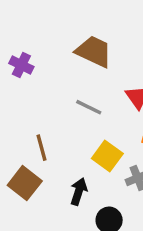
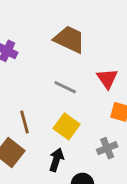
yellow square: (107, 156) -> (67, 126), moved

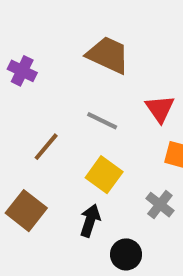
brown line: (24, 122) -> (46, 147), moved, turned 55
gray cross: (107, 148) -> (160, 205), turned -30

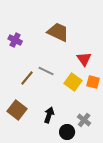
gray line: (102, 121) -> (46, 71), moved
yellow square: (104, 175) -> (73, 82), moved
gray cross: (160, 205) -> (84, 120), moved

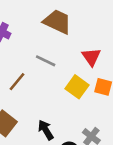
gray line: (46, 71) -> (46, 61), moved
black arrow: (49, 115) -> (46, 130), turned -49

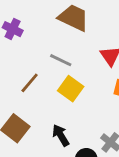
yellow square: (77, 87) -> (71, 89), moved

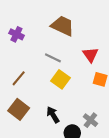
brown line: (30, 83) -> (19, 78), moved

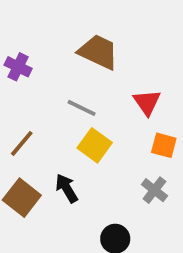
black arrow: (53, 115) -> (67, 188), moved
gray cross: (90, 120) -> (154, 190), moved

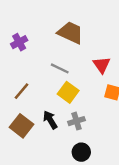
purple cross: (18, 67) -> (19, 42), turned 35
gray cross: (154, 190) -> (76, 121), moved, turned 35

